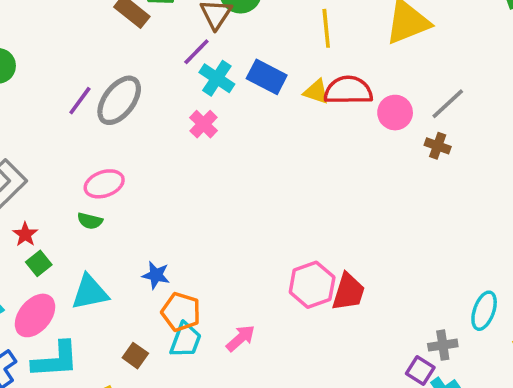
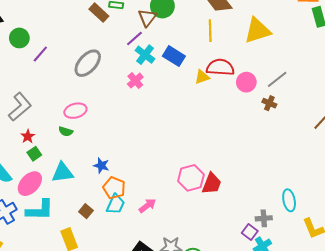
yellow triangle: (316, 92) -> (202, 77), moved, turned -42
purple line: (80, 101) -> (40, 54), moved
cyan ellipse: (484, 311) -> (289, 200), turned -35

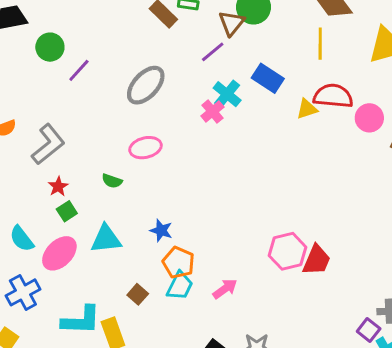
cyan cross: (145, 55) -> (227, 94), moved
pink ellipse: (75, 111) -> (146, 148), moved
cyan L-shape: (40, 210) -> (81, 320), moved

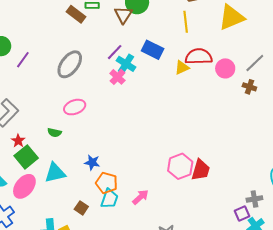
purple line: (213, 52) -> (115, 52), moved
green square: (67, 211) -> (26, 157), size x1.6
purple square: (369, 330) -> (242, 214), turned 35

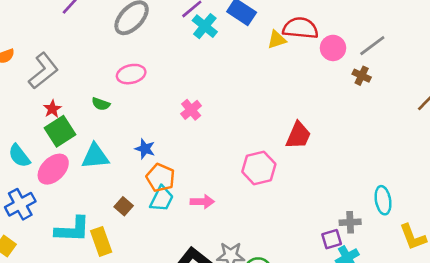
pink cross: (117, 77) -> (191, 110), moved
red trapezoid: (201, 170) -> (298, 135), moved
pink arrow: (140, 197) -> (202, 202), turned 36

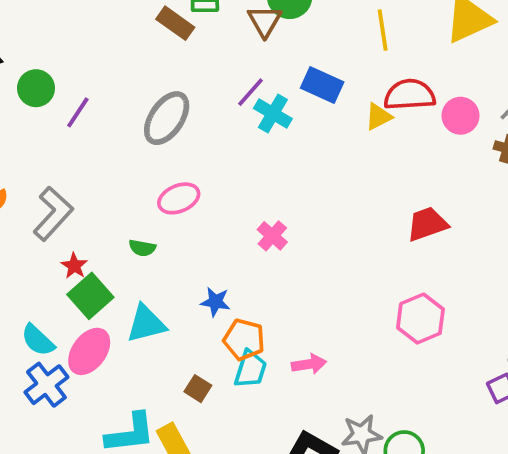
red trapezoid: (298, 135) -> (427, 224), moved, turned -124
pink hexagon: (259, 168) -> (420, 319), moved
blue cross: (20, 204) -> (46, 385), moved

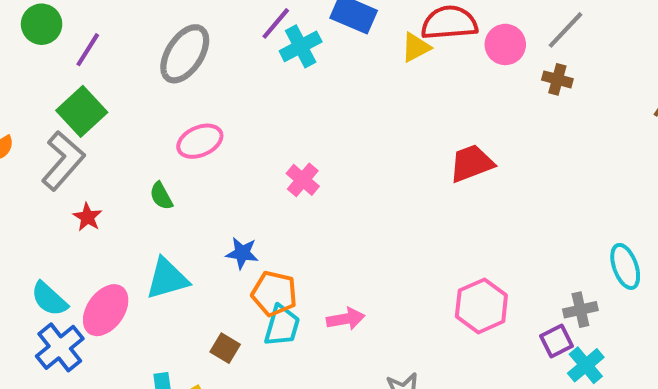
cyan cross: (273, 113) -> (301, 46), turned 33
green semicircle: (142, 248) -> (161, 196), turned 52
green square: (90, 296) -> (82, 111), moved
pink hexagon: (420, 319) -> (481, 306), moved

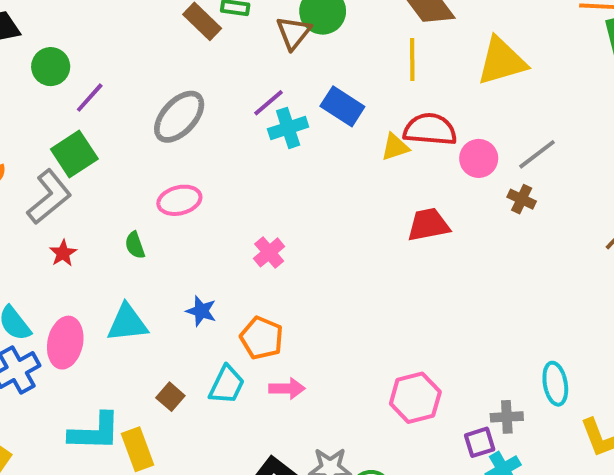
red trapezoid: (471, 163) -> (428, 225), moved
orange pentagon: (274, 294) -> (262, 338), moved
pink ellipse: (106, 310) -> (65, 343), turned -33

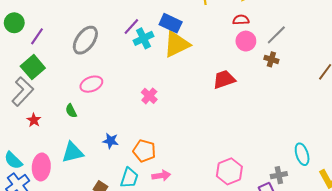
red semicircle: (430, 129) -> (241, 20), moved, size x0.6
yellow triangle: (395, 147) -> (177, 44), moved, size x1.8
pink cross: (269, 252) -> (149, 96), moved

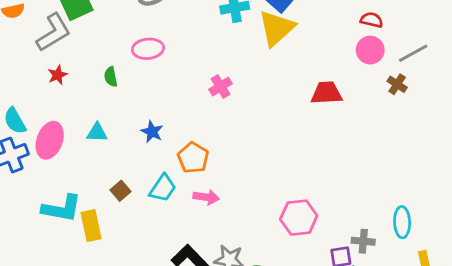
yellow triangle: (177, 44) -> (277, 28), turned -32
cyan triangle: (73, 152) -> (97, 133), size x0.7

